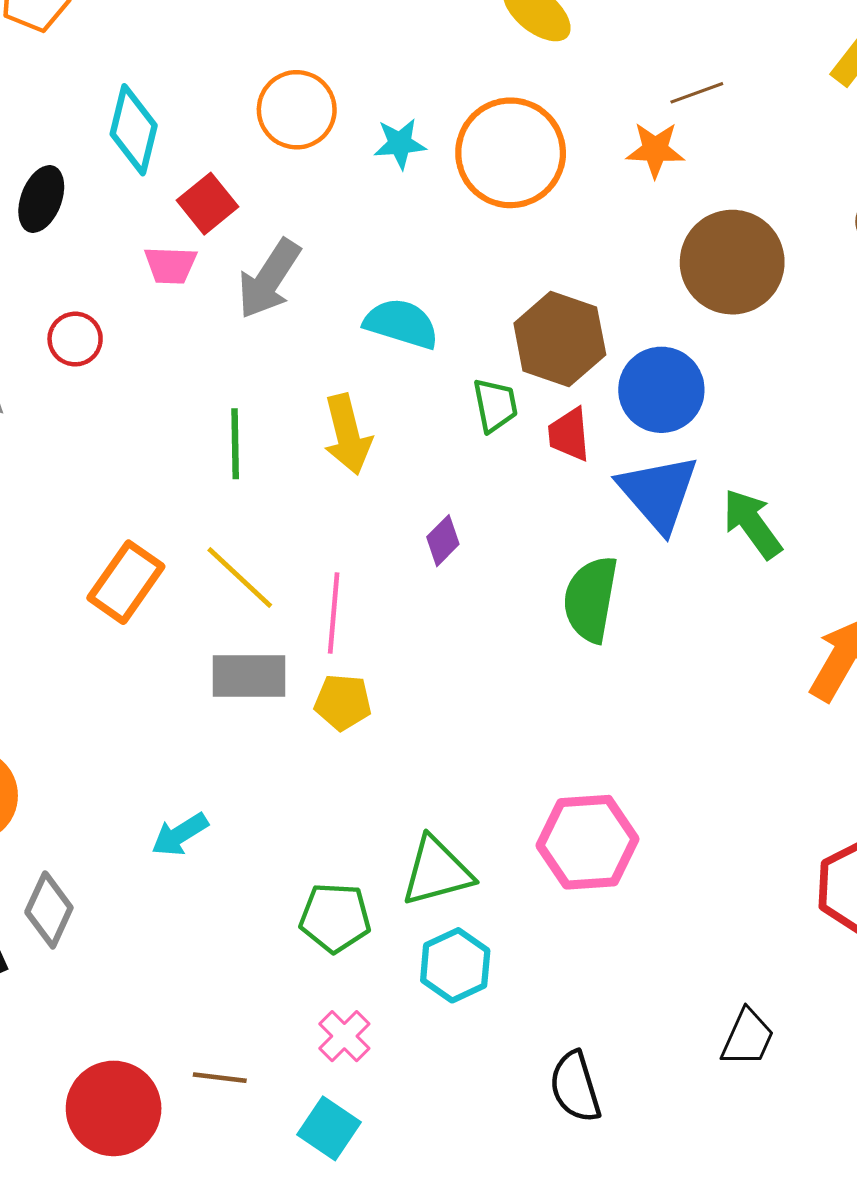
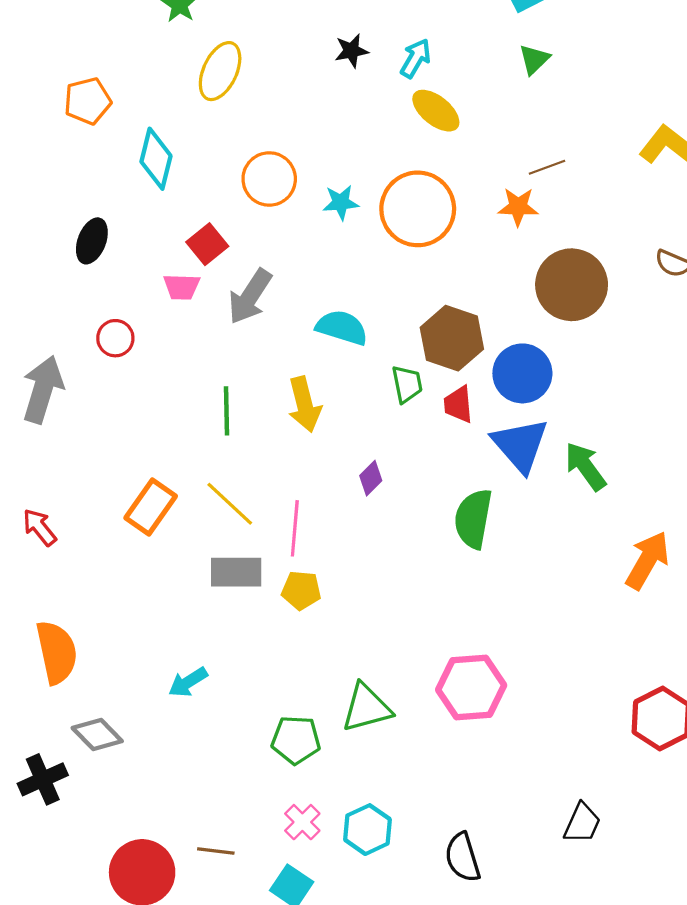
cyan diamond: (134, 130) -> (156, 159), moved
gray diamond: (49, 910) -> (97, 734), turned -69
cyan hexagon: (455, 965) -> (367, 830), moved

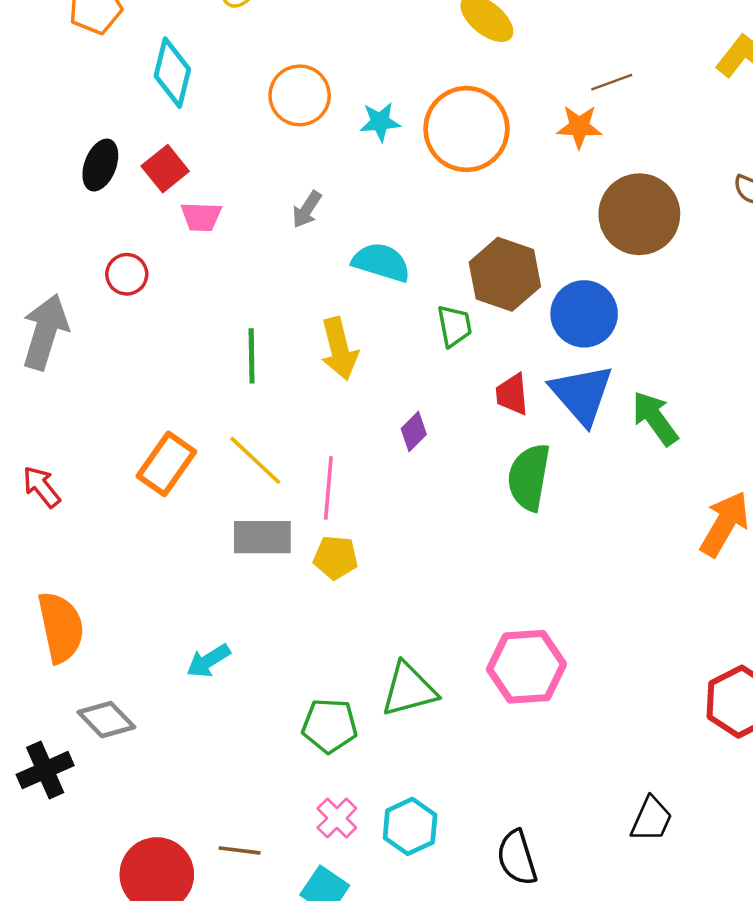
red square: (207, 244) -> (165, 169), moved
gray arrow: (250, 296) -> (307, 209), moved, size x0.6
red trapezoid: (458, 404) -> (512, 394), moved

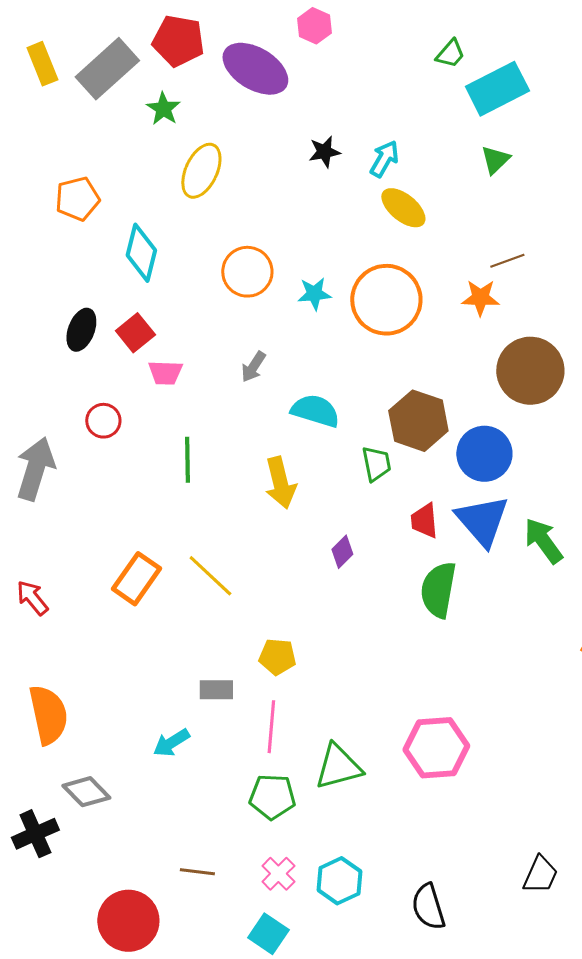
green line: (252, 356) -> (187, 460), moved
pink line: (328, 488) -> (271, 727), moved
gray rectangle: (262, 537) -> (216, 690), moved, size x0.7
brown line: (240, 850) -> (197, 872), moved

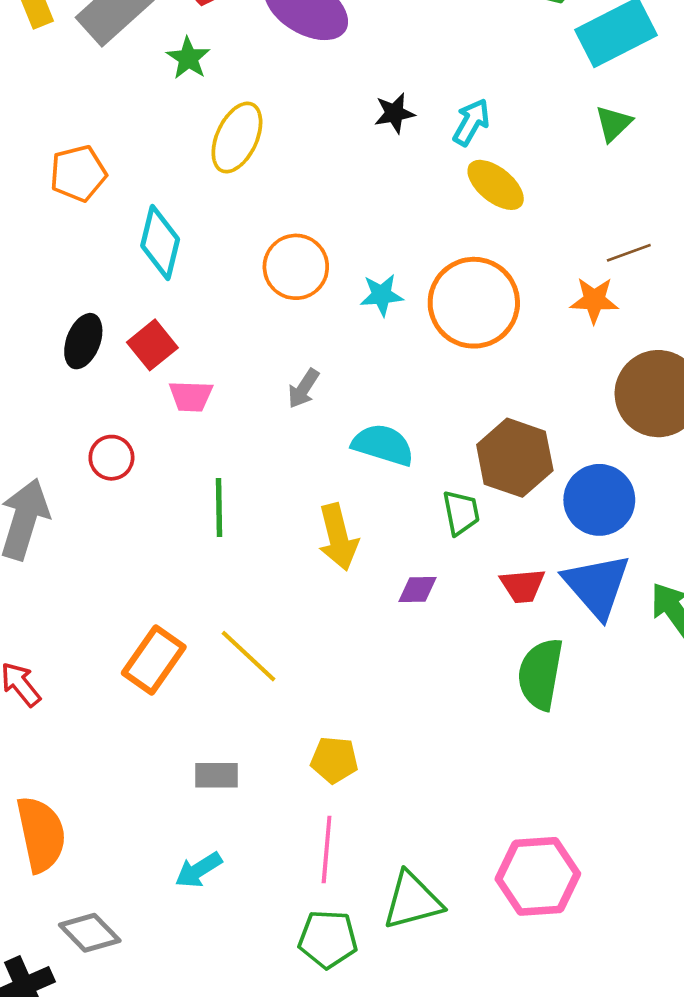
red trapezoid: (424, 521) -> (522, 586), turned -90
purple diamond: (342, 552) -> (417, 590), moved, turned 44
gray rectangle: (216, 690) -> (216, 775), moved

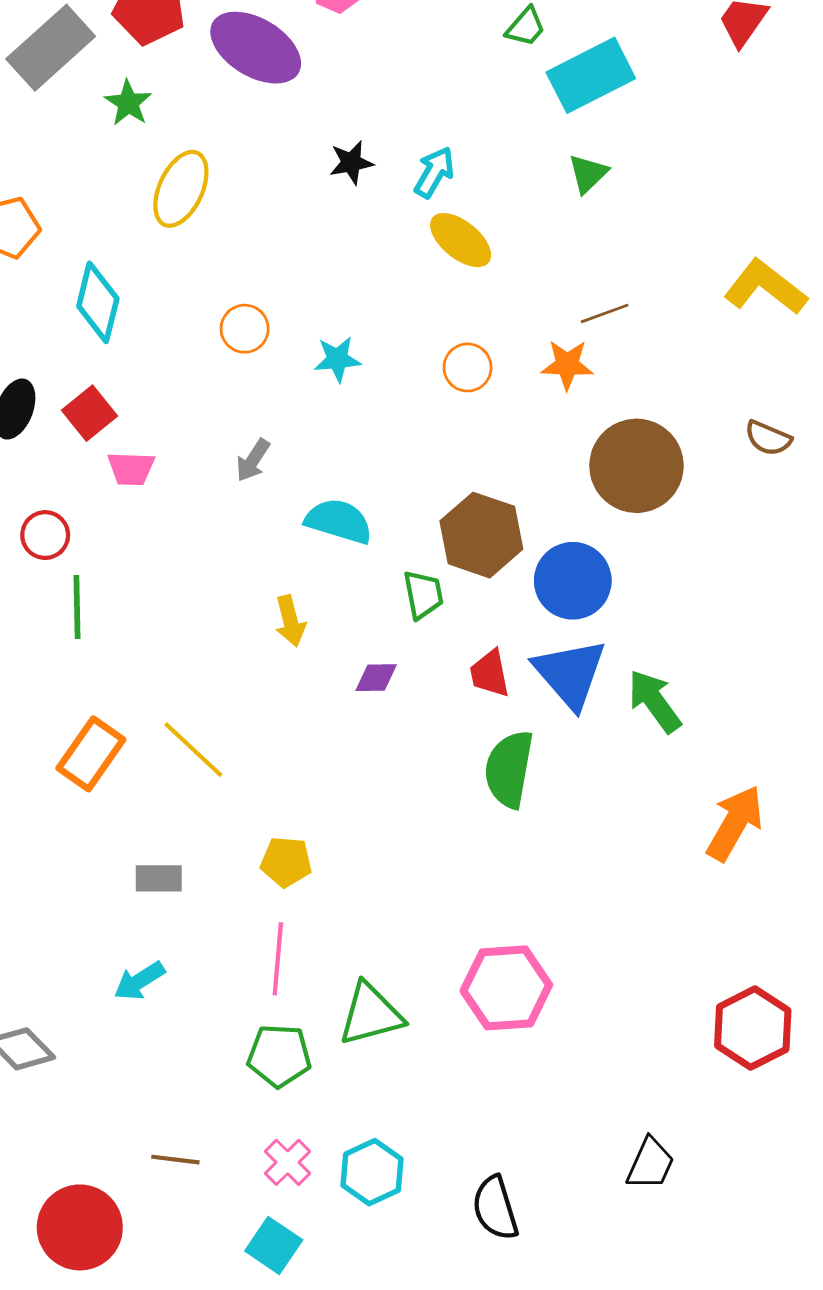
orange circle: (296, 267) -> (245, 329), size x0.7
orange circle: (474, 303) -> (468, 367), moved, size x0.5
green line: (219, 508) -> (77, 607), moved
yellow arrow: (338, 537) -> (290, 621), size x0.7
red trapezoid: (522, 586) -> (490, 674), turned 84

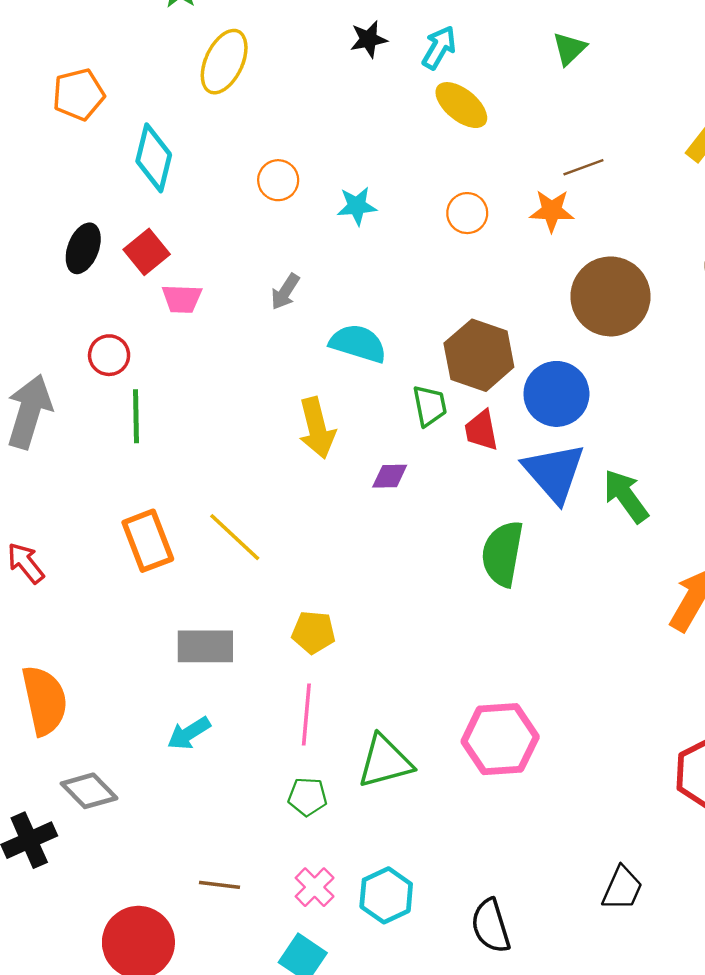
yellow arrow: (290, 621) -> (317, 428), size x1.4
red trapezoid: (490, 674) -> (481, 430), moved
orange rectangle: (91, 754) -> (148, 541), turned -56
gray rectangle: (159, 878) -> (205, 646), size x1.4
green pentagon: (279, 1056) -> (308, 797), size x0.7

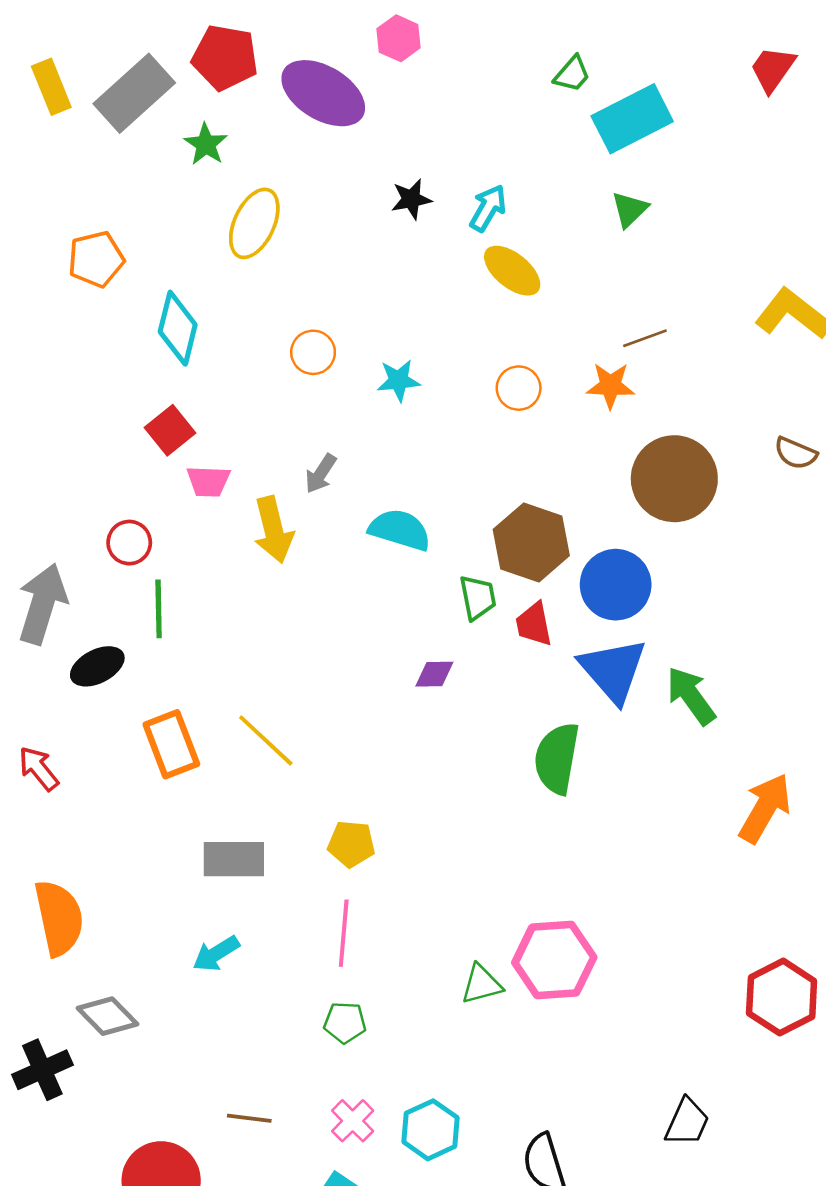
black ellipse: (83, 248) -> (97, 666), moved, turned 42
yellow arrow: (317, 428) -> (273, 530), moved
green triangle: (385, 761) -> (482, 984), moved, size x0.7

